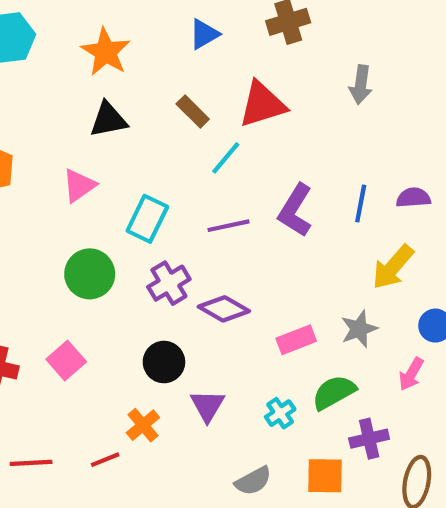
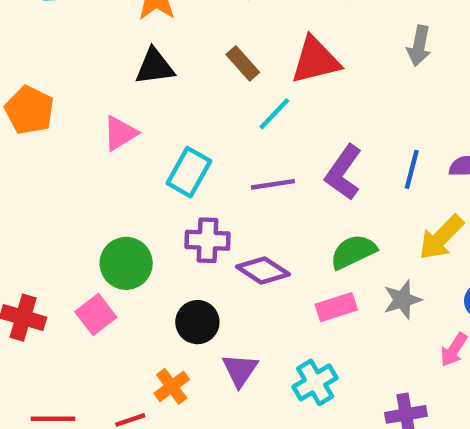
green circle: (90, 274) -> (126, 263), moved
purple cross: (169, 283) -> (207, 240), turned 30
green semicircle: (334, 392) -> (353, 252), moved
cyan cross: (280, 413) -> (315, 382), size x1.4

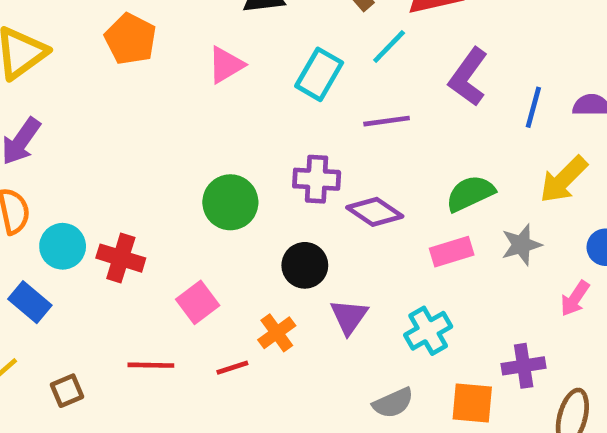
cyan rectangle: (189, 172) -> (319, 74), moved
purple L-shape: (343, 172) -> (468, 77), moved
pink square: (96, 314) -> (198, 302), moved

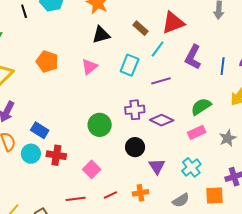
gray star: (521, 245) -> (228, 138), moved
blue rectangle: (30, 302) -> (40, 130), moved
orange cross: (277, 333) -> (140, 193), moved, turned 35

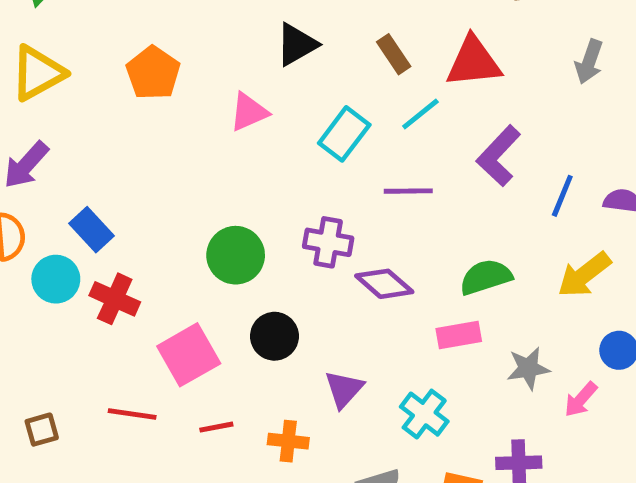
black triangle: (101, 35) -> (297, 44), turned -30
black circle: (135, 147) -> (274, 336), moved
cyan cross: (191, 167) -> (424, 414), turned -30
pink square: (92, 169) -> (189, 355), size x1.4

